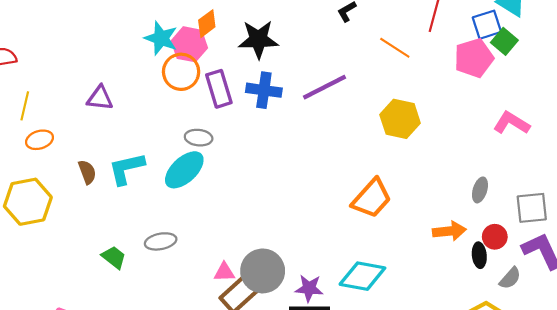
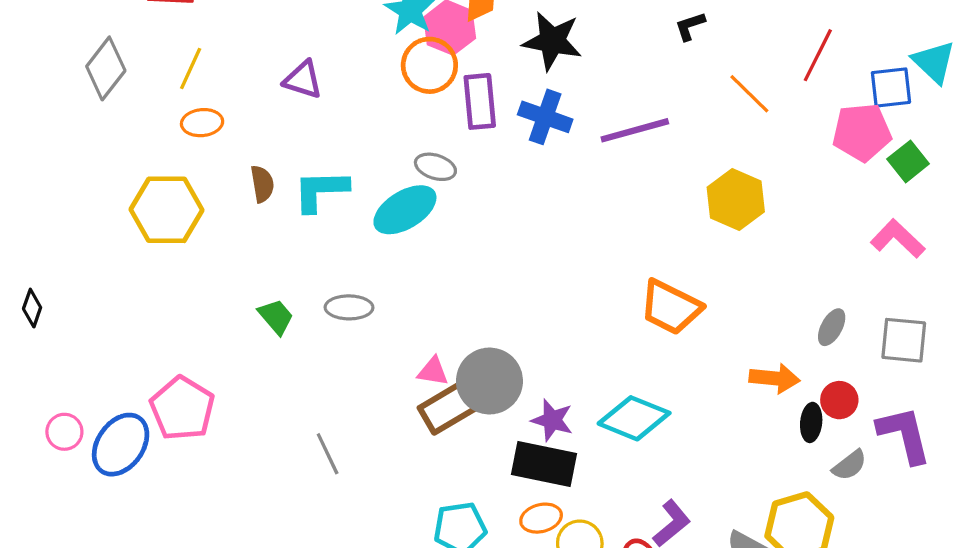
green square: (504, 41) -> (908, 161), moved
orange trapezoid: (372, 198) -> (671, 307), turned 63
gray square: (532, 208) -> (904, 340), moved

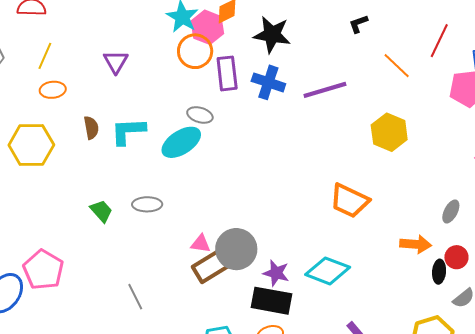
purple triangle: (303, 80) -> (116, 62), turned 44

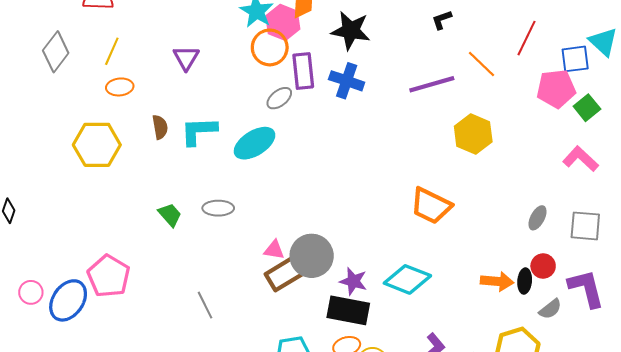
purple line: (325, 90) -> (432, 84), moved
gray ellipse: (200, 115) -> (279, 98), moved, turned -55
orange arrow: (416, 244) -> (497, 281), moved

